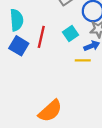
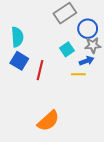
red line: (41, 37) -> (40, 70), moved

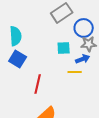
cyan square: (67, 49) -> (64, 48), turned 32
red line: (40, 70) -> (38, 84), moved

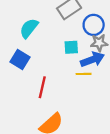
cyan semicircle: (16, 36) -> (29, 28), moved, turned -138
blue arrow: (83, 59) -> (92, 59), size x1.5

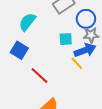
yellow line: (84, 74) -> (77, 63), turned 48
red line: (42, 87) -> (39, 75), turned -60

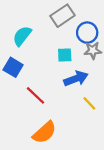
blue arrow: (85, 50) -> (76, 79), moved
yellow line: (77, 63) -> (89, 103), moved

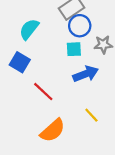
blue circle: (87, 33) -> (80, 26), moved
yellow line: (89, 103) -> (91, 115), moved

